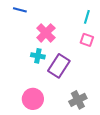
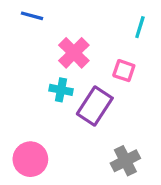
pink square: (87, 40) -> (124, 71), moved
pink circle: (33, 99) -> (30, 159), moved

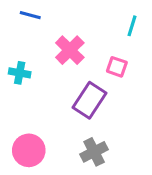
cyan cross: (61, 90) -> (20, 73), moved
gray cross: (125, 161) -> (94, 152), moved

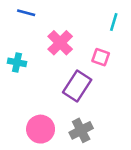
pink circle: (29, 150) -> (41, 129), moved

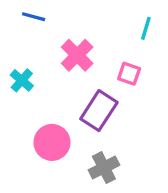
cyan cross: (17, 62) -> (22, 80), turned 30
pink circle: (41, 129) -> (52, 142), moved

